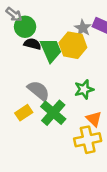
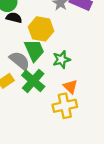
yellow hexagon: (73, 45) -> (41, 29), moved
green trapezoid: (51, 50) -> (34, 50), moved

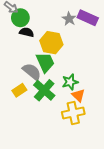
green star: (61, 59) -> (70, 82), moved

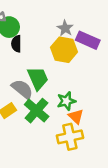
purple rectangle: (88, 18) -> (88, 40), moved
black semicircle: (27, 32) -> (16, 44), turned -104
yellow hexagon: (51, 43) -> (64, 50), moved

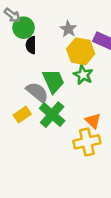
gray star: (65, 28) -> (68, 29), moved
green star: (66, 101) -> (83, 75), moved, turned -30

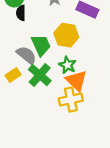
yellow hexagon: (81, 51) -> (66, 35), moved
green star: (83, 75) -> (67, 65), moved
orange triangle: (93, 121) -> (76, 81), size x1.5

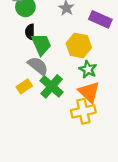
black semicircle: (21, 13) -> (30, 32), moved
green trapezoid: (41, 45) -> (41, 44), moved
green star: (67, 65) -> (88, 69), moved

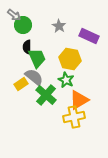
green star: (88, 69) -> (66, 80), moved
yellow rectangle: (24, 86) -> (21, 84), moved
orange triangle: (89, 92) -> (79, 100), turned 45

